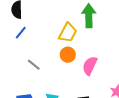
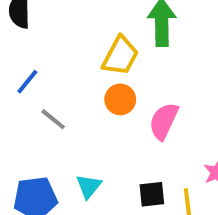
blue line: (21, 33) -> (27, 82), moved

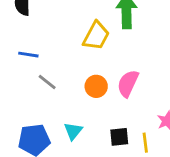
blue line: (27, 82) -> (28, 55), turned 60
orange circle: (120, 99) -> (96, 86), moved

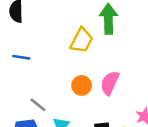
gray line: (47, 82) -> (38, 105), moved

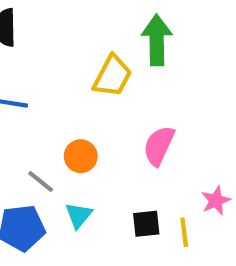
orange circle: (82, 85) -> (81, 156), moved

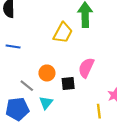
black square: (146, 224) -> (68, 84), moved

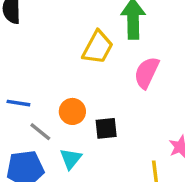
blue line: (13, 46) -> (18, 103), moved
pink semicircle: (86, 68) -> (147, 73), moved

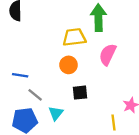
yellow trapezoid: (98, 47) -> (74, 37), turned -125
orange circle: (72, 111) -> (69, 65), moved

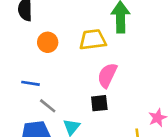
pink semicircle: (108, 55) -> (107, 75), moved
orange circle: (69, 65) -> (48, 42), moved

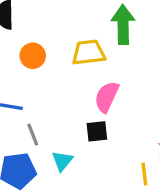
gray line: (48, 106) -> (33, 135), turned 30

